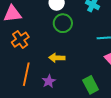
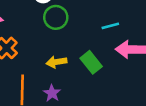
green rectangle: (91, 85) -> (91, 62), moved

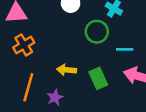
green circle: (56, 17) -> (97, 32), moved

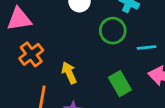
yellow arrow: (66, 70) -> (69, 73), moved, turned 66

